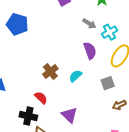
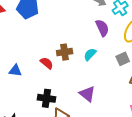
brown cross: (50, 72) -> (65, 52), turned 35
red semicircle: (41, 98) -> (47, 63), moved

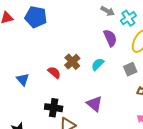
brown cross: (65, 52) -> (72, 62), turned -35
blue triangle: (15, 71) -> (23, 80), turned 40

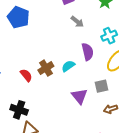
gray arrow: (108, 11) -> (77, 22), moved
cyan semicircle: (98, 64) -> (68, 66), moved
purple triangle: (94, 104) -> (80, 96), moved

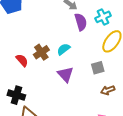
purple semicircle: (88, 52) -> (81, 22), moved
purple triangle: (80, 96) -> (65, 74), moved

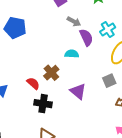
cyan semicircle: (64, 49) -> (72, 54), moved, turned 48
black cross: (16, 95) -> (43, 104), moved

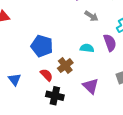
blue pentagon: (15, 28) -> (42, 46), moved
purple semicircle: (86, 37) -> (110, 43), moved

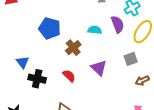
red semicircle: (46, 75) -> (69, 76), moved
black cross: (55, 96) -> (37, 79), moved

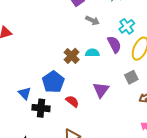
blue pentagon: (50, 28) -> (53, 82), moved, turned 30
brown cross: (73, 48) -> (72, 56), moved
purple triangle: (99, 68) -> (101, 90), turned 30

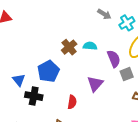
gray arrow: (92, 20) -> (104, 14), moved
purple semicircle: (114, 44) -> (114, 59), moved
red semicircle: (72, 101) -> (72, 102), moved, turned 56

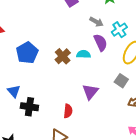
purple semicircle: (114, 59) -> (100, 43), moved
blue pentagon: (48, 71) -> (27, 53), moved
gray square: (127, 74) -> (121, 81), turned -32

